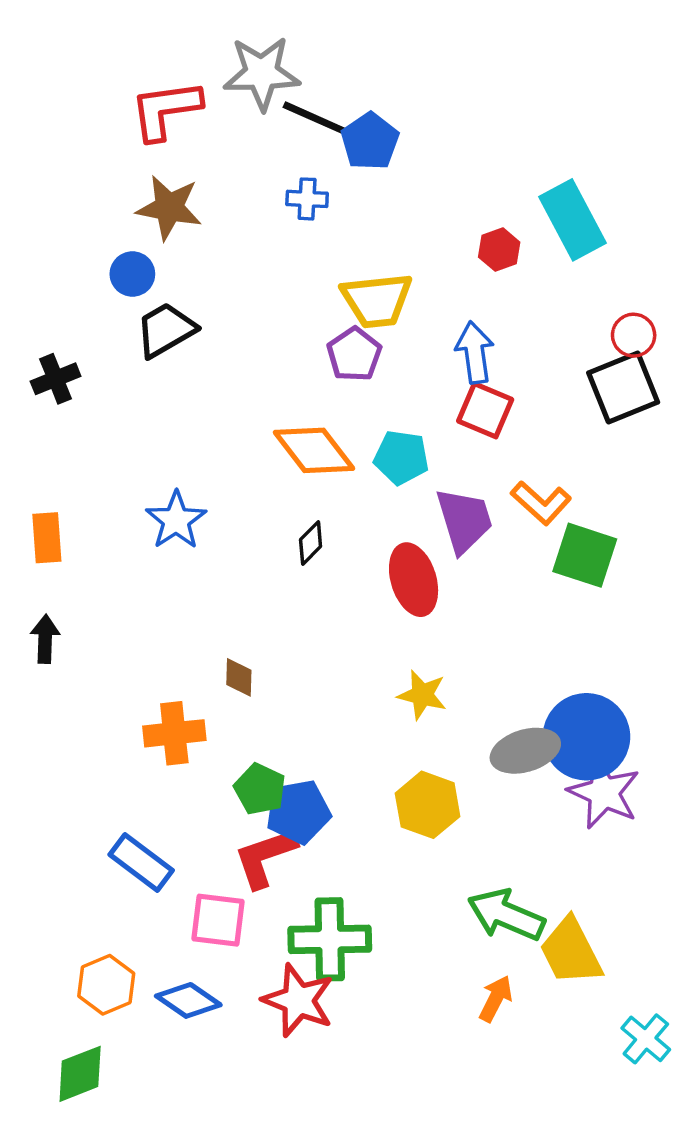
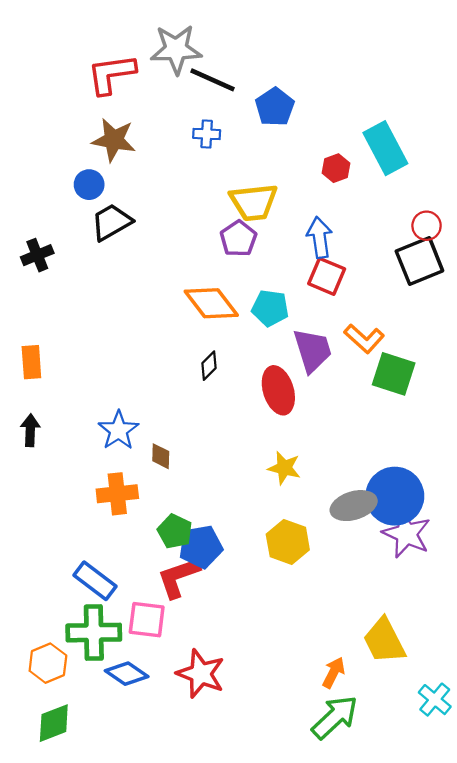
blue pentagon: (370, 141) -> (275, 107), moved
blue star: (176, 520) -> (118, 430), moved
green arrow: (506, 915) -> (335, 717), moved, turned 114
green cross: (330, 939) -> (94, 633), moved
orange hexagon: (106, 985) -> (48, 663), moved

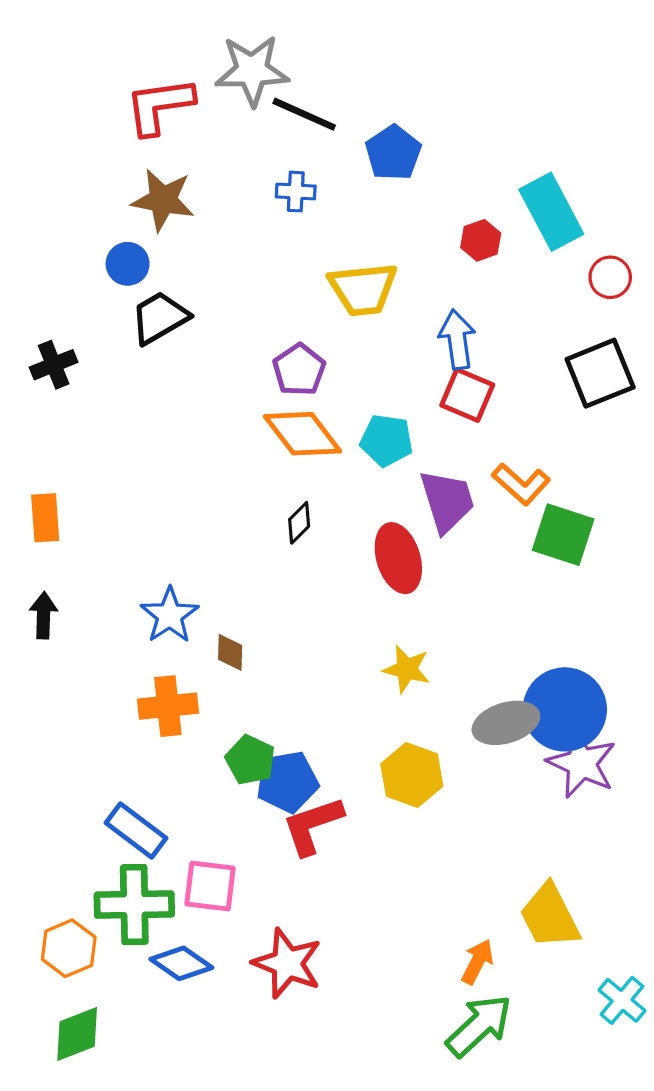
red circle: (427, 226) -> (610, 277), moved
purple pentagon: (238, 239) -> (299, 370), moved
red L-shape: (178, 577) -> (313, 825), moved

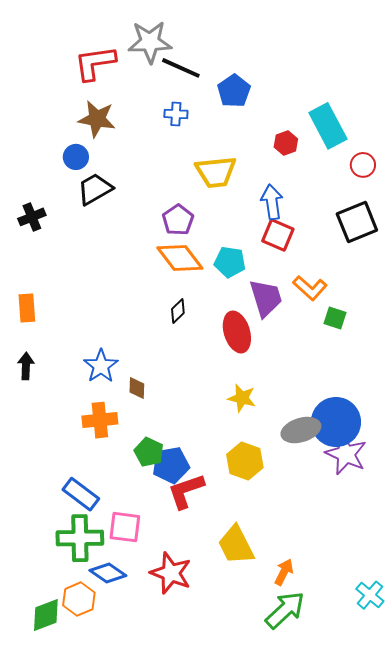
green square: (563, 535) -> (335, 318), size x0.6
yellow trapezoid: (550, 916) -> (236, 545), moved
orange hexagon: (69, 948) -> (79, 599), moved

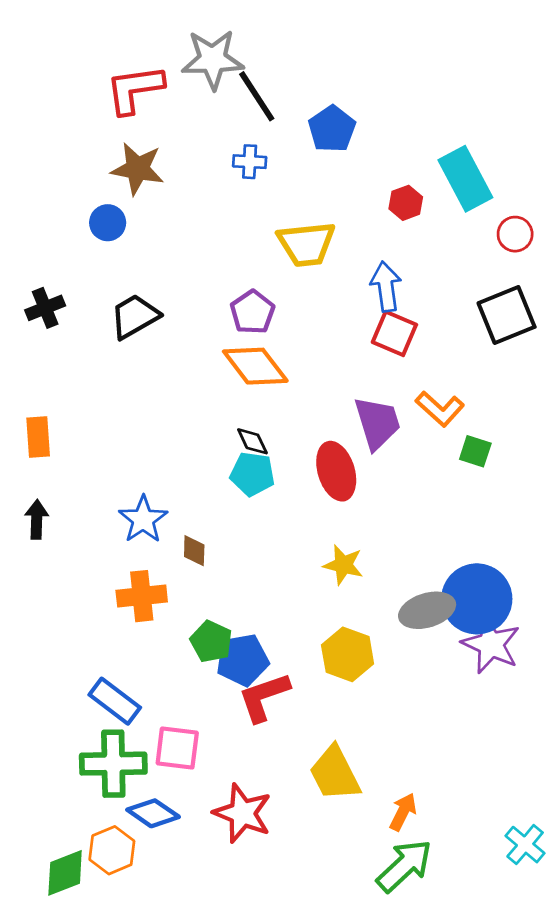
black line: (181, 68) -> (257, 96), turned 33
black trapezoid: (95, 189) -> (135, 316), moved
cyan pentagon: (230, 262) -> (252, 474), moved
black diamond: (178, 311) -> (252, 441), turned -70

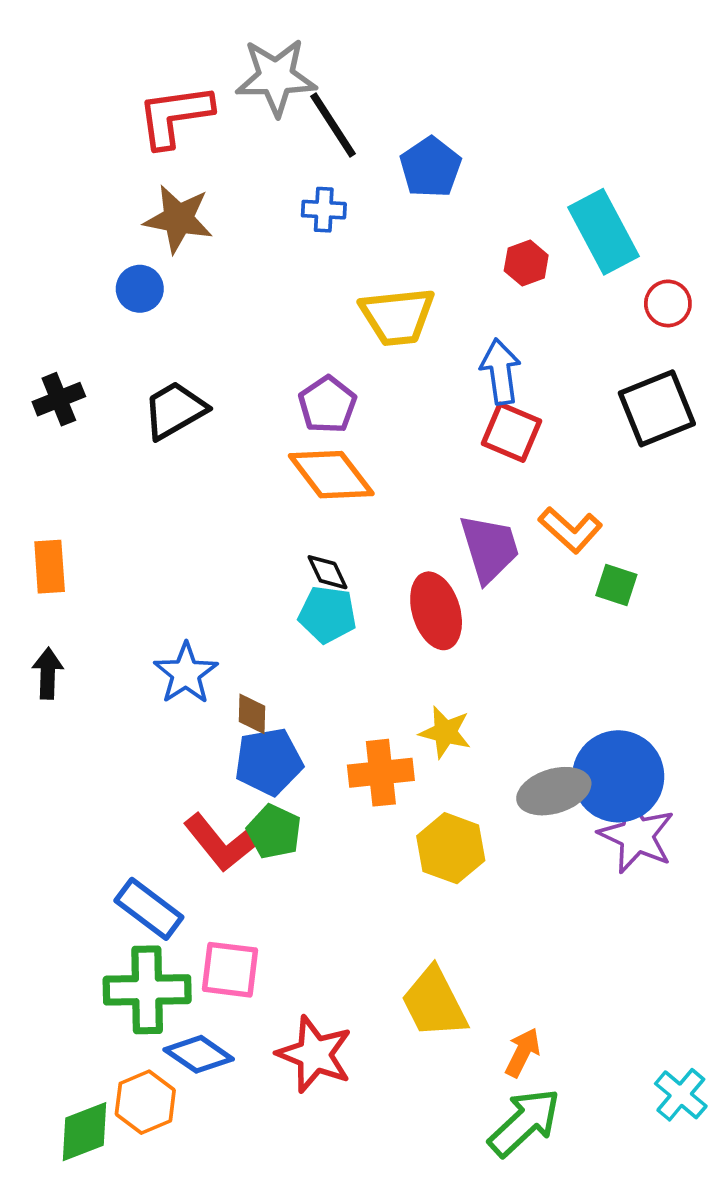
orange cross: (142, 596) -> (381, 773), moved
blue pentagon: (243, 660) -> (269, 762), moved
red L-shape: (264, 697) -> (221, 843), moved, turned -110

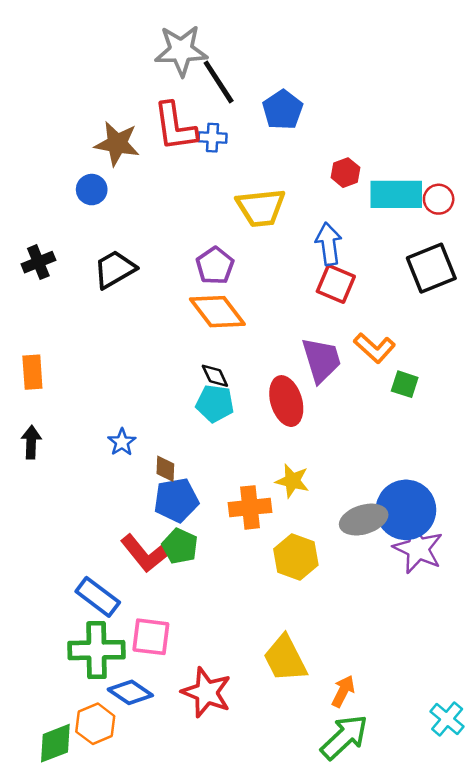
red L-shape: (175, 116) -> (175, 127), moved, turned -90
cyan rectangle: (604, 232) -> (396, 194), moved, turned -62
blue star: (186, 673) -> (122, 442), size x0.7

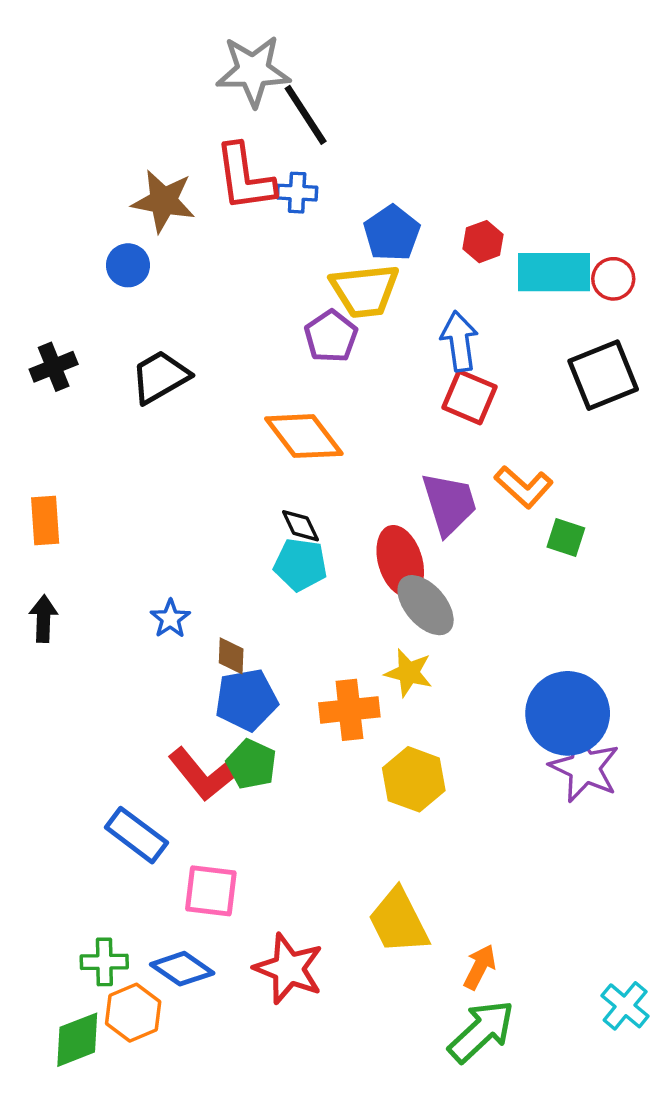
blue pentagon: (283, 110) -> (392, 233), moved
purple pentagon: (215, 266) -> (331, 336), moved
gray ellipse: (364, 520) -> (426, 605), moved, turned 66
green cross: (96, 650) -> (104, 962), moved, size x0.6

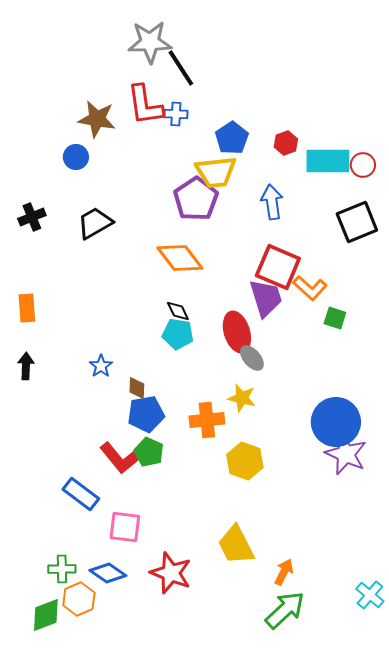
purple pentagon: (331, 336) -> (196, 199), size x1.4
red square: (470, 397) -> (278, 267), moved, size x1.4
gray ellipse: (426, 605) -> (252, 358), size x0.7

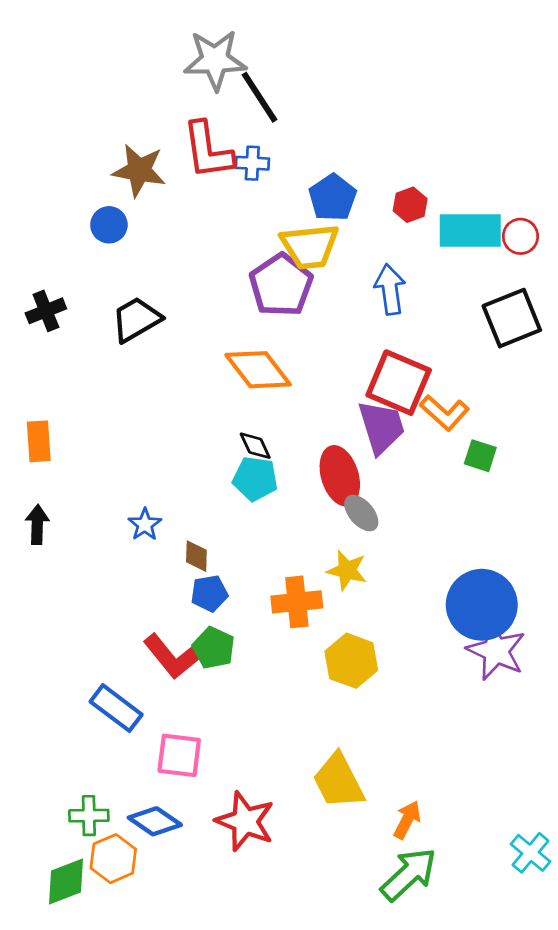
blue pentagon: (146, 414) -> (209, 593), size x0.7

